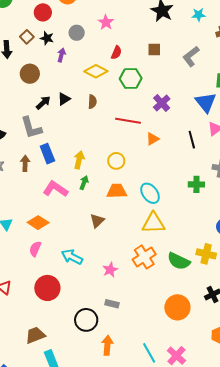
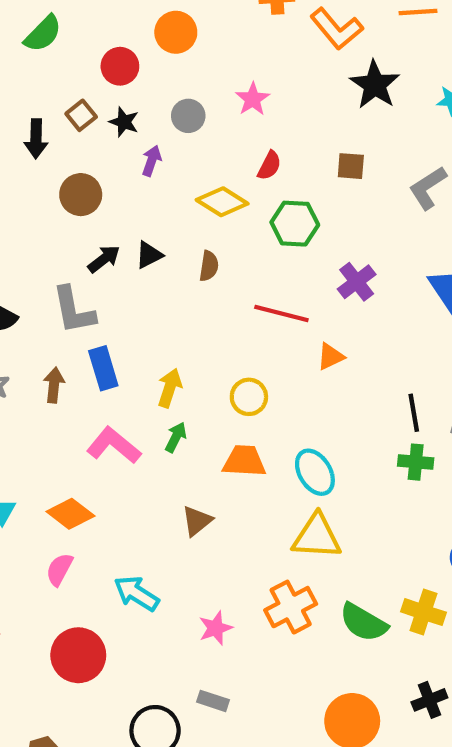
black line: (192, 140) -> (414, 413), moved

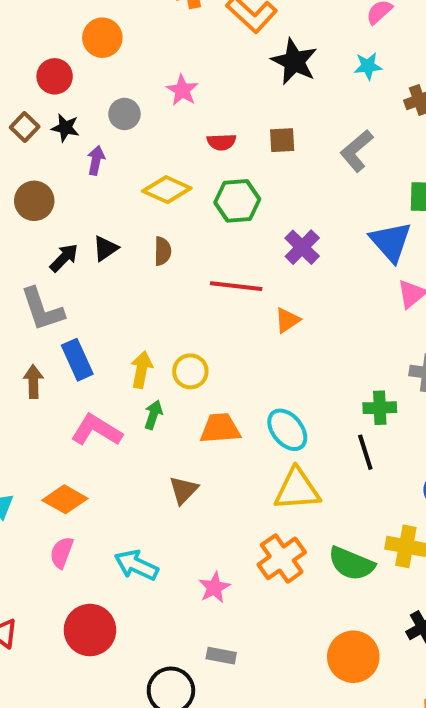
red semicircle: (269, 166) -> (221, 142), moved, turned 68
yellow circle: (249, 397) -> (190, 371), moved
black line: (414, 413) -> (365, 452), moved

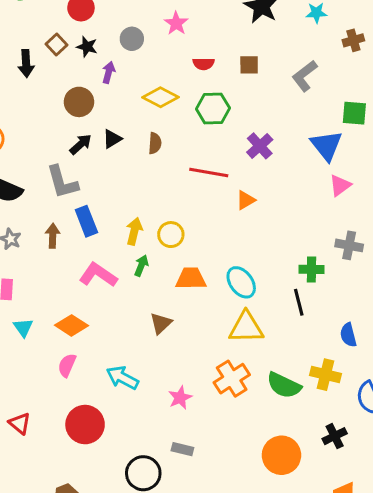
brown circle: (34, 201) -> (79, 102), moved

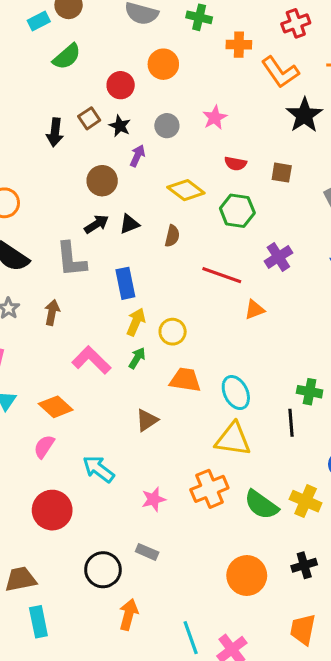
blue rectangle: (86, 221) -> (125, 283), moved

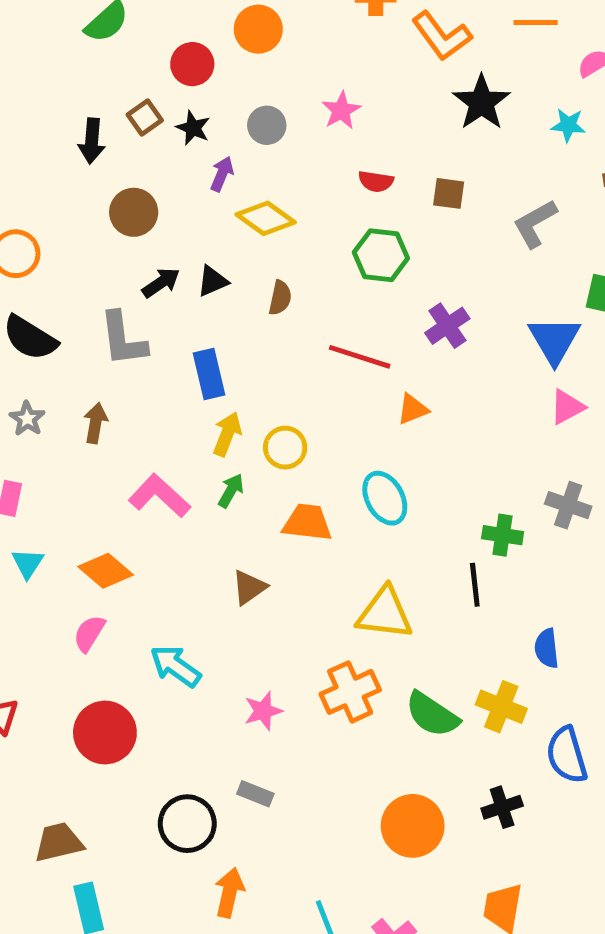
brown circle: (102, 181) -> (134, 212), moved
yellow diamond: (186, 190) -> (266, 218), moved
cyan ellipse: (236, 393) -> (385, 498), moved

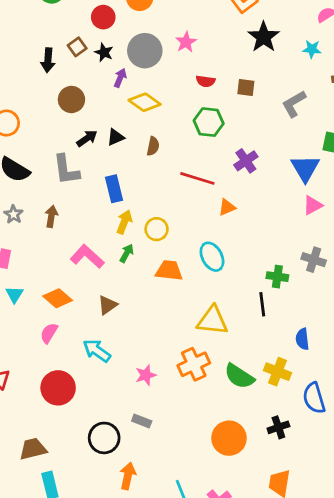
gray circle: (267, 125) -> (145, 51), size x1.6
brown triangle: (249, 587) -> (107, 305), moved

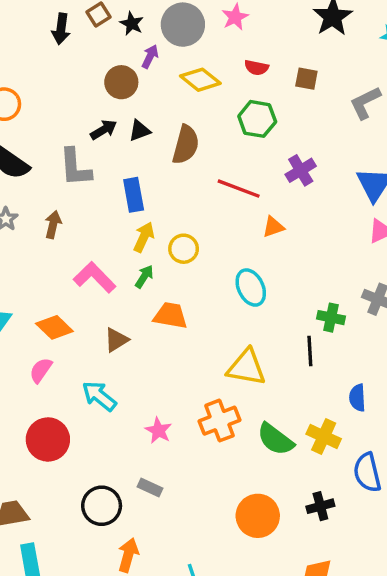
brown circle: (71, 99) -> (121, 82), moved
yellow diamond: (145, 102) -> (200, 80), moved
brown semicircle: (153, 146) -> (186, 145), size x1.6
orange trapezoid: (169, 271) -> (170, 316), moved
pink star: (146, 375) -> (158, 430), turned -30

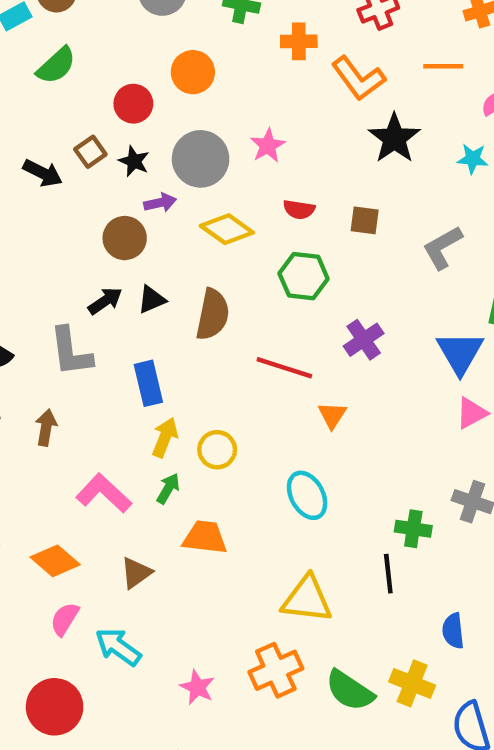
black arrow: (61, 29) -> (43, 173), turned -68
purple arrow: (150, 57) -> (160, 203), turned 55
orange triangle: (273, 227) -> (332, 415), turned -35
pink semicircle: (41, 370) -> (65, 619), moved

